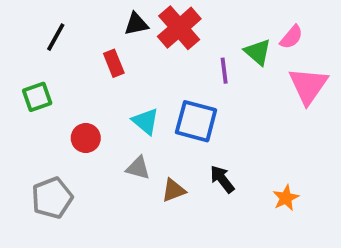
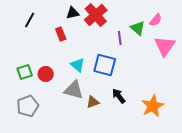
green square: (37, 97) -> (25, 72), moved
gray triangle: (138, 168) -> (74, 90), size x1.5
orange star: (286, 198) -> (153, 106), size x1.6

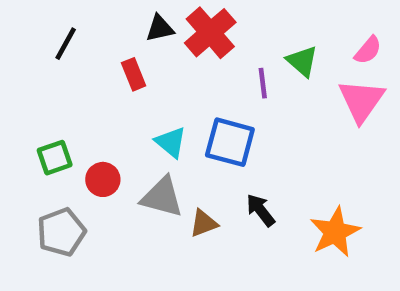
pink semicircle: (156, 20) -> (368, 50), moved
red circle: (46, 74) -> (103, 179), moved

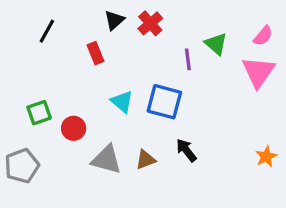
black triangle: (160, 28) -> (114, 20), turned -30
red cross: (210, 33) -> (150, 23), size x0.7
gray triangle: (162, 197) -> (106, 160), moved
gray pentagon: (61, 232) -> (22, 166), moved
orange star: (335, 232) -> (266, 156), moved, size x0.6

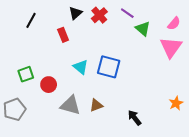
purple line: (188, 59) -> (127, 13), moved, turned -48
black arrow: (186, 150) -> (135, 118), moved

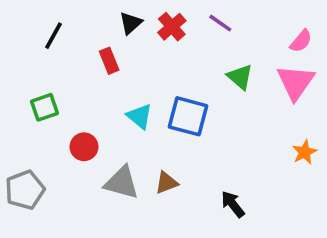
green triangle: (143, 29) -> (240, 77), moved
green square: (26, 74) -> (45, 107), moved
orange star: (176, 103) -> (305, 152), moved

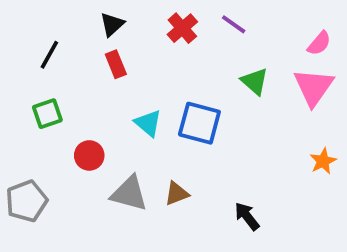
black triangle: (131, 23) -> (112, 24), moved
black line: (53, 36) -> (49, 55), moved

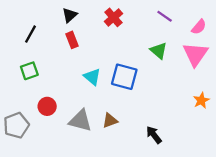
purple line: (234, 24) -> (165, 16), moved
red circle: (89, 155) -> (47, 106), moved

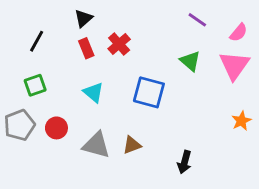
red cross: (114, 17) -> (119, 44), moved
cyan triangle: (92, 77) -> (93, 92), moved
gray pentagon: (16, 125) -> (19, 125), moved
black arrow: (154, 135) -> (184, 162), turned -126

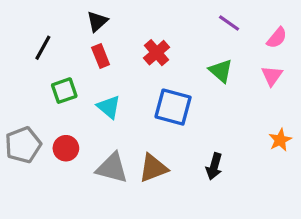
red cross: (119, 44) -> (157, 53), moved
pink triangle: (234, 65) -> (272, 76), size x0.6
green square: (35, 85) -> (64, 91), moved
brown triangle: (132, 145) -> (153, 168), size x1.4
black arrow: (184, 162) -> (214, 166), moved

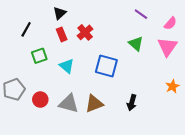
red cross: (157, 53) -> (85, 32), moved
pink triangle: (272, 76) -> (167, 47), size x1.5
red circle: (66, 148) -> (40, 100), moved

